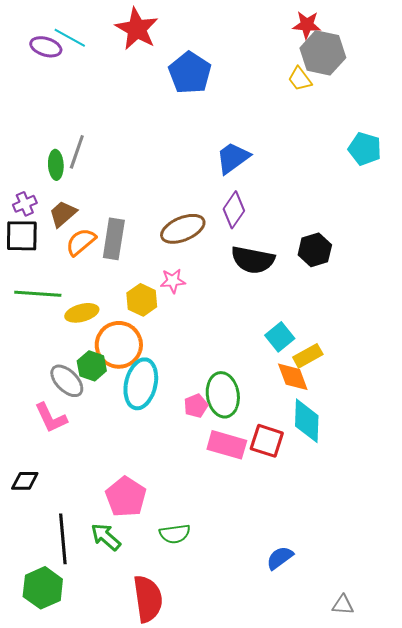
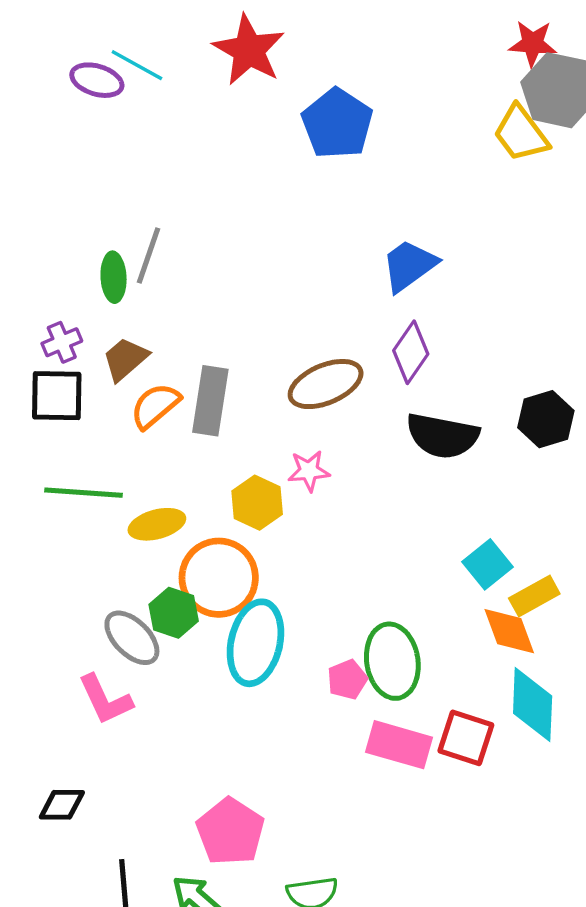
yellow trapezoid: (300, 79) -> (521, 134), size x1.4

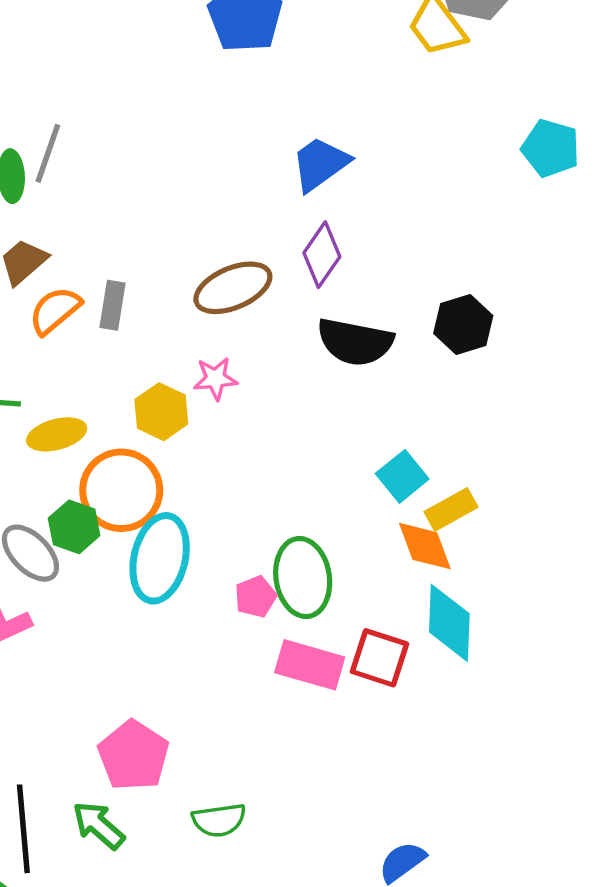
gray rectangle: (210, 401) -> (112, 305), size x0.7

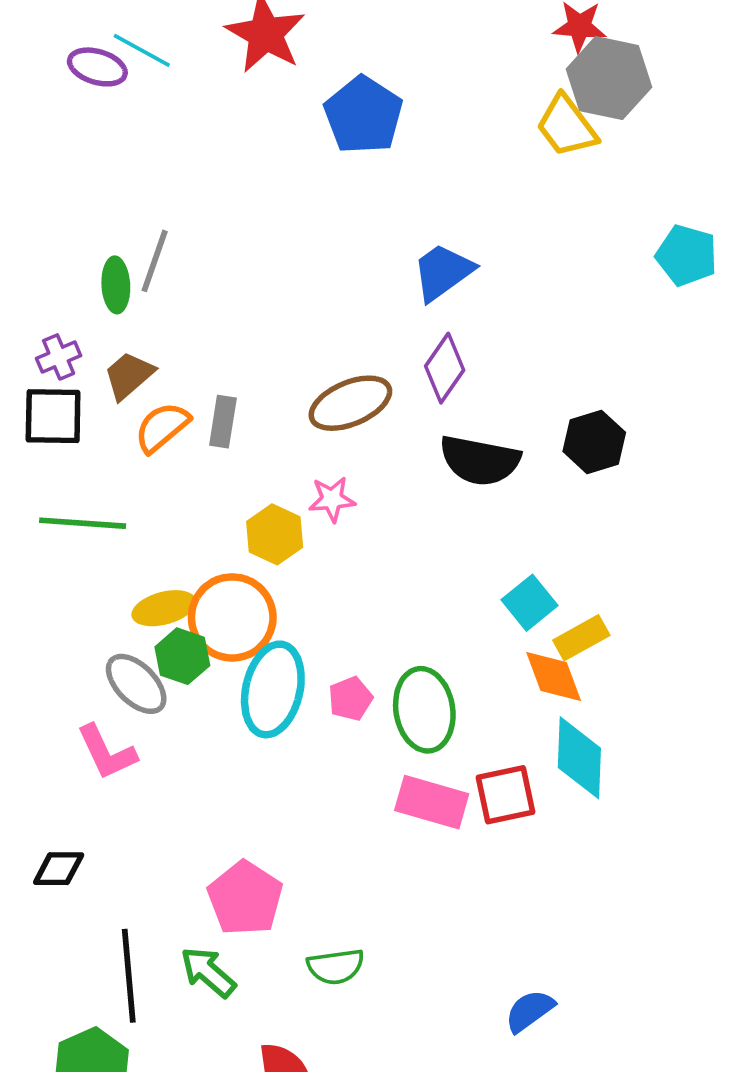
yellow ellipse: (57, 434) -> (164, 608), moved
pink pentagon: (256, 597) -> (350, 699), moved
red square: (379, 658) -> (506, 795), turned -30

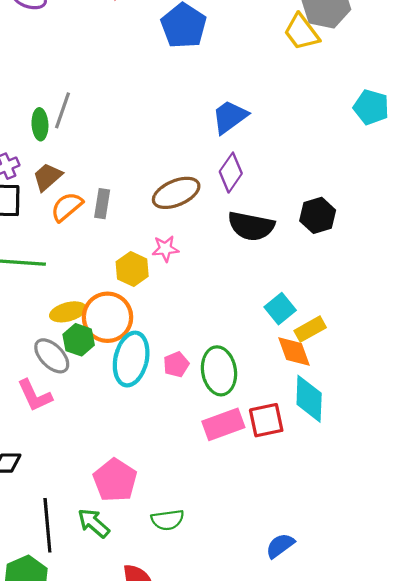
pink rectangle: (432, 802) -> (223, 424), turned -36

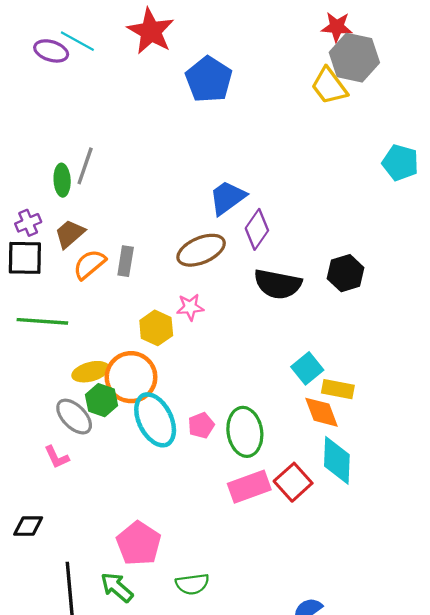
blue trapezoid: (230, 117) -> (227, 198), moved
yellow rectangle: (310, 329) -> (338, 389), turned 40
cyan ellipse: (131, 359) -> (155, 420), turned -39
pink L-shape: (35, 396) -> (57, 457), size x0.7
red square: (266, 420) -> (293, 482), turned -30

